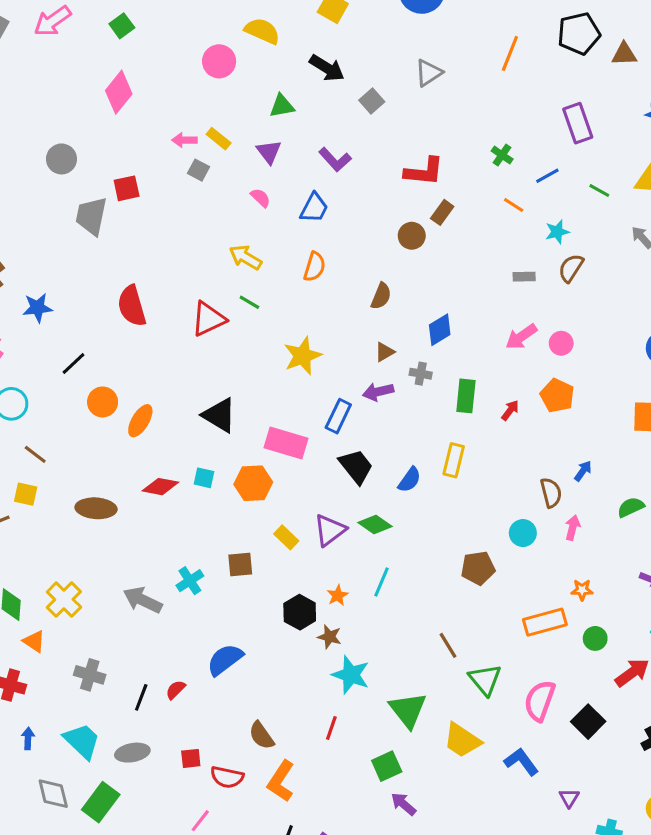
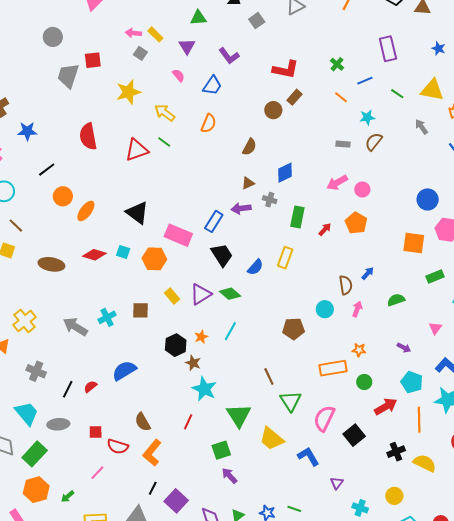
yellow star: (303, 356) -> (128, 92), moved

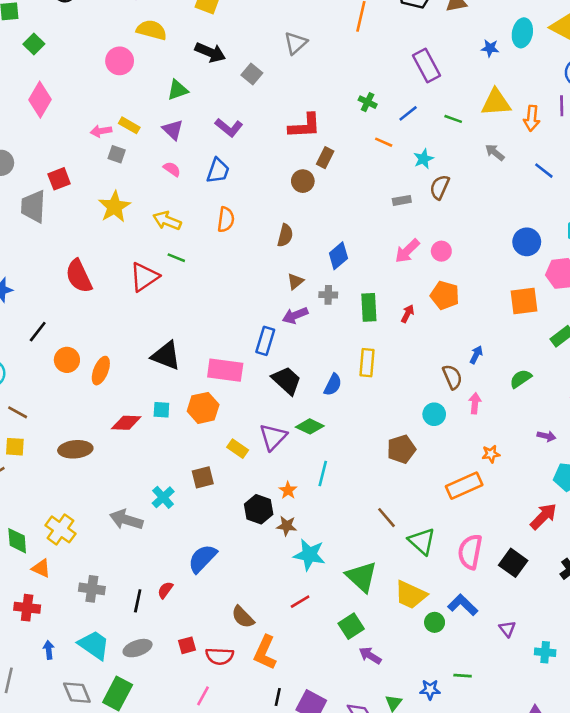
green circle: (364, 382) -> (435, 622), moved
red line: (188, 422) -> (300, 602), turned 49

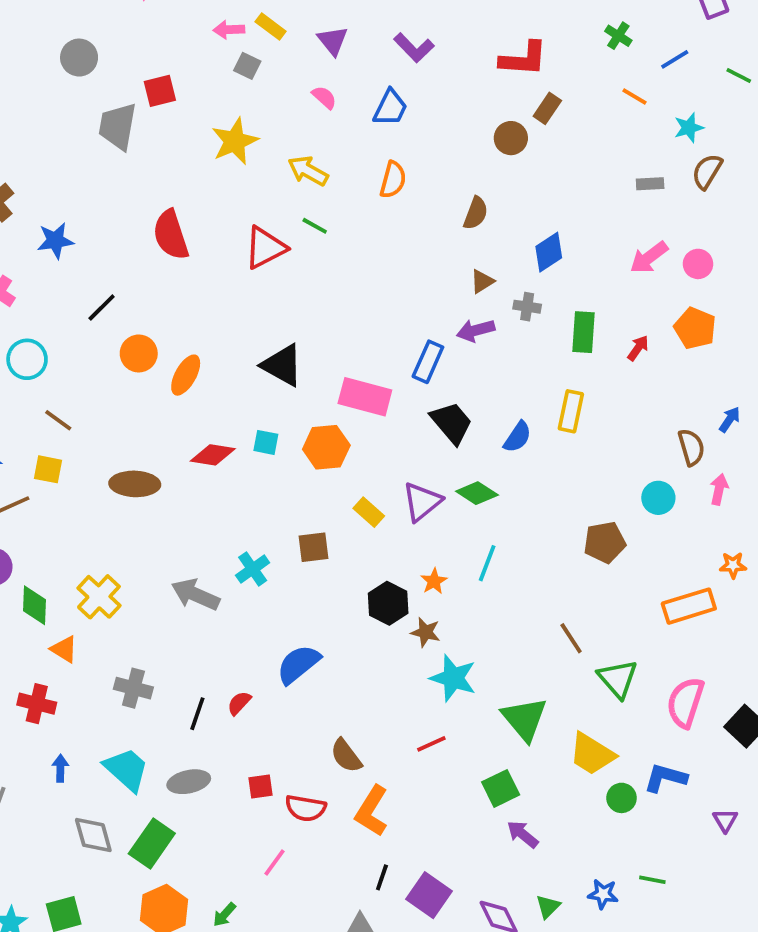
blue L-shape: (463, 605) -> (665, 778), turned -36

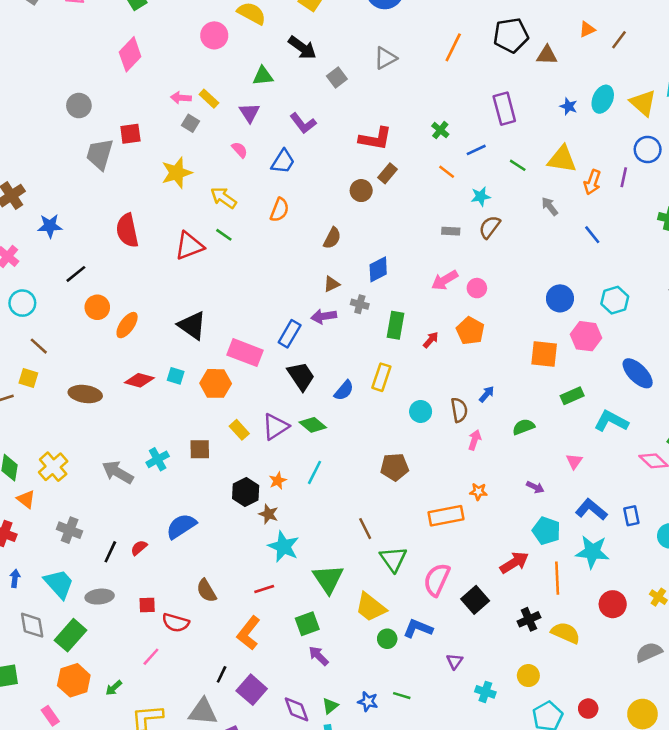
cyan circle: (658, 498) -> (421, 411), moved
orange L-shape: (372, 811) -> (248, 633), moved

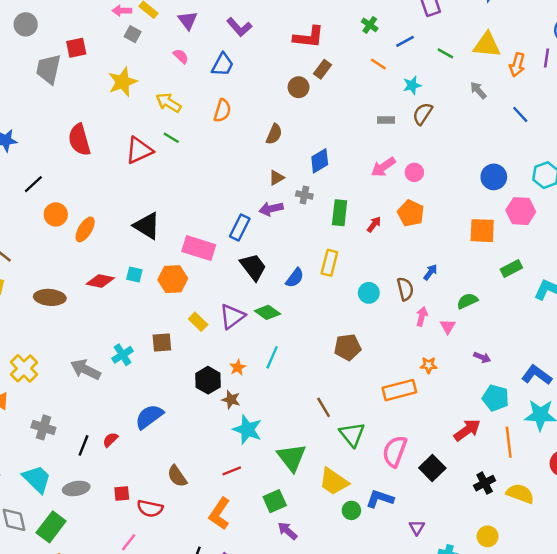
pink triangle: (574, 461) -> (448, 326), moved

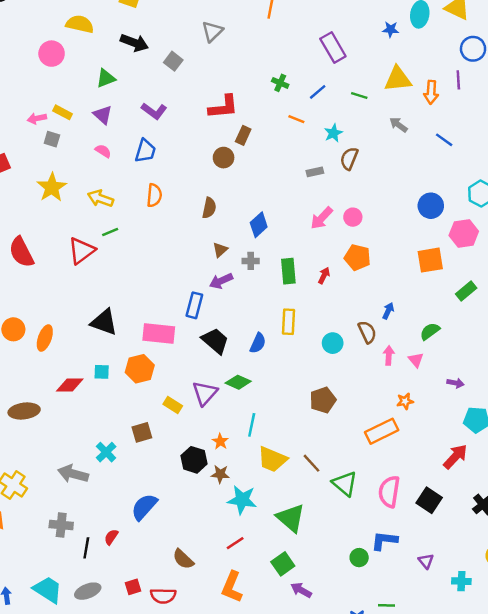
green line: (171, 138) -> (110, 232), turned -42
gray cross: (43, 427) -> (61, 525), moved
yellow trapezoid: (334, 482) -> (272, 459), moved

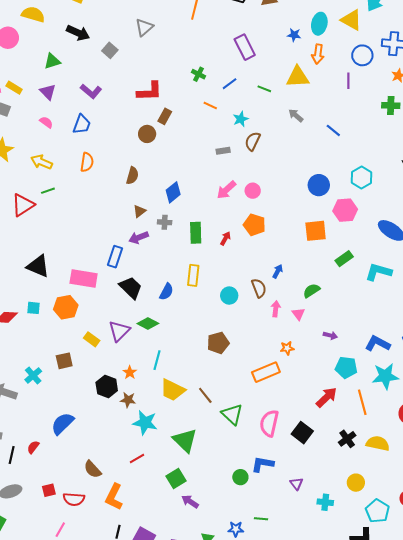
orange arrow: (431, 92) -> (318, 54), moved
orange L-shape: (232, 587) -> (114, 497), moved

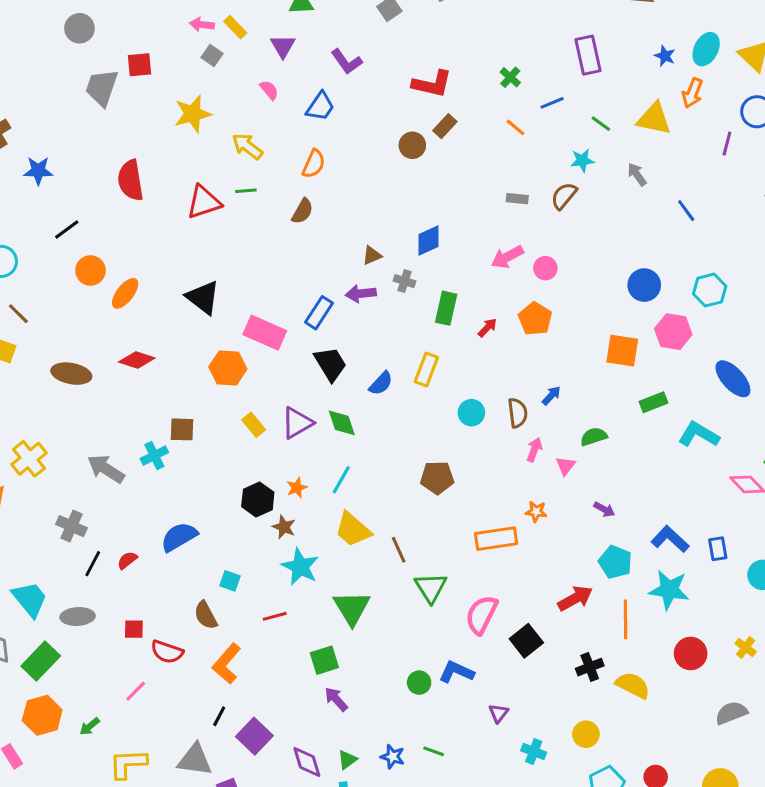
cyan star: (241, 119) -> (582, 160), moved
brown semicircle: (132, 176) -> (302, 211), moved
cyan square: (34, 308) -> (230, 581), moved
green diamond: (148, 324) -> (342, 423), turned 30
brown square: (64, 361) -> (182, 429), moved

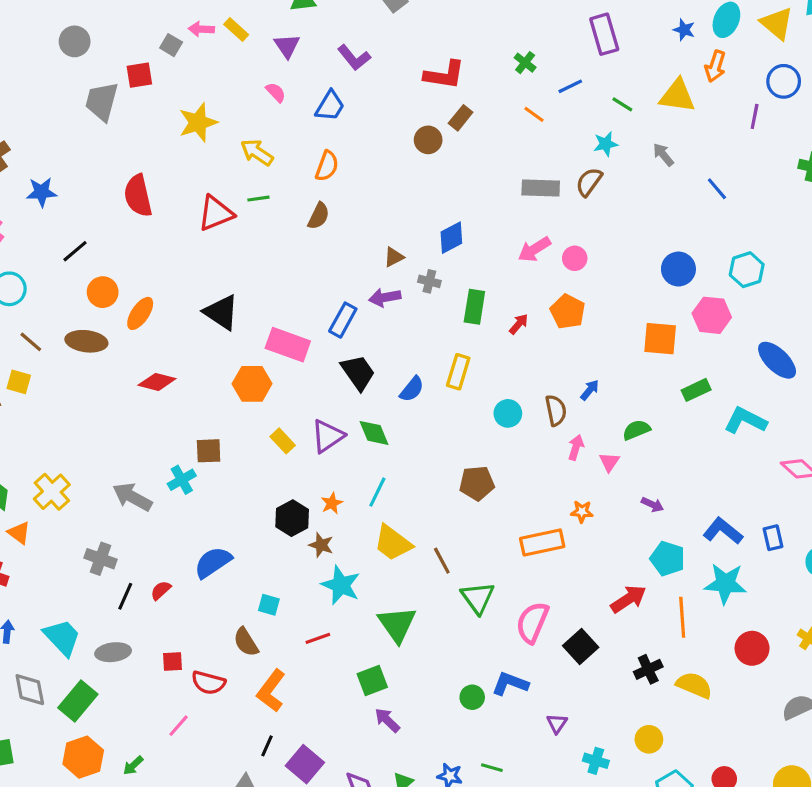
gray square: (212, 56) -> (171, 45), moved
gray rectangle: (517, 199) -> (541, 188), size x1.6
brown ellipse: (71, 374) -> (86, 341), moved

